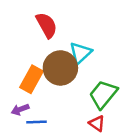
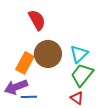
cyan triangle: (81, 53) -> (79, 54), moved
purple arrow: (20, 109) -> (16, 87), size x1.6

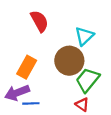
brown circle: (48, 54) -> (69, 61), moved
cyan triangle: (79, 54) -> (84, 36), moved

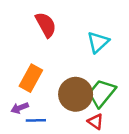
brown circle: (69, 61) -> (76, 94), moved
purple arrow: (17, 93) -> (20, 108), size x0.6

